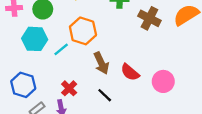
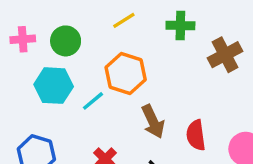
brown cross: (149, 18) -> (225, 55), turned 35
red semicircle: (130, 72) -> (196, 135), turned 42

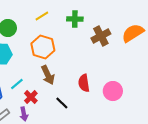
cyan line: (93, 101) -> (17, 84), moved
brown arrow: (153, 122) -> (48, 75), moved

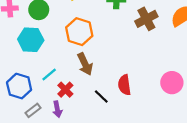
red semicircle: (84, 83) -> (124, 85), moved
pink circle: (113, 91) -> (172, 83), moved

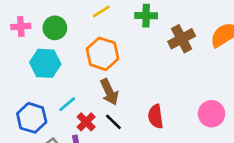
black line: (101, 96) -> (113, 122), moved

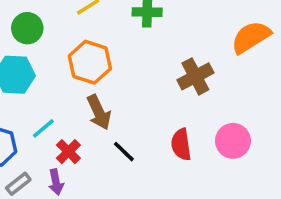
brown cross: (182, 39) -> (195, 76), moved
red semicircle: (156, 116) -> (181, 144), moved
black line: (113, 122) -> (124, 152), moved

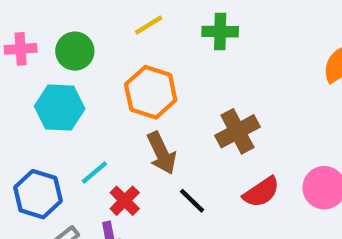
brown cross: (195, 76) -> (237, 131), moved
red semicircle: (181, 144) -> (261, 192), turned -116

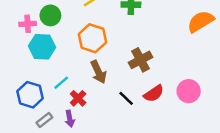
pink cross: (21, 49) -> (28, 24), moved
black line: (192, 201) -> (126, 98), moved

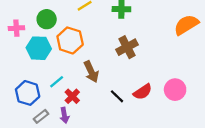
pink cross: (28, 24) -> (16, 28), moved
orange hexagon: (92, 38) -> (70, 40), moved
brown cross: (141, 60) -> (127, 47), moved

